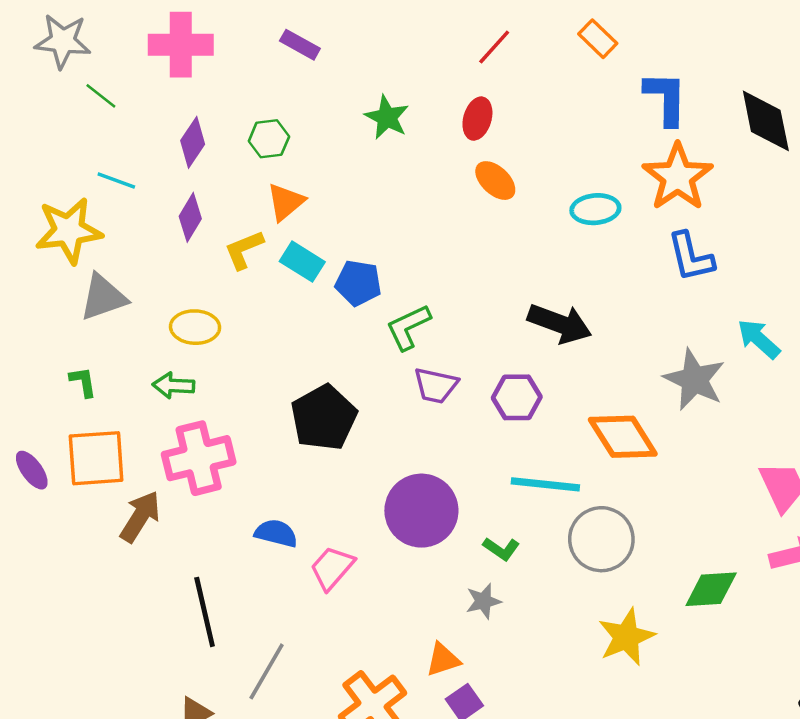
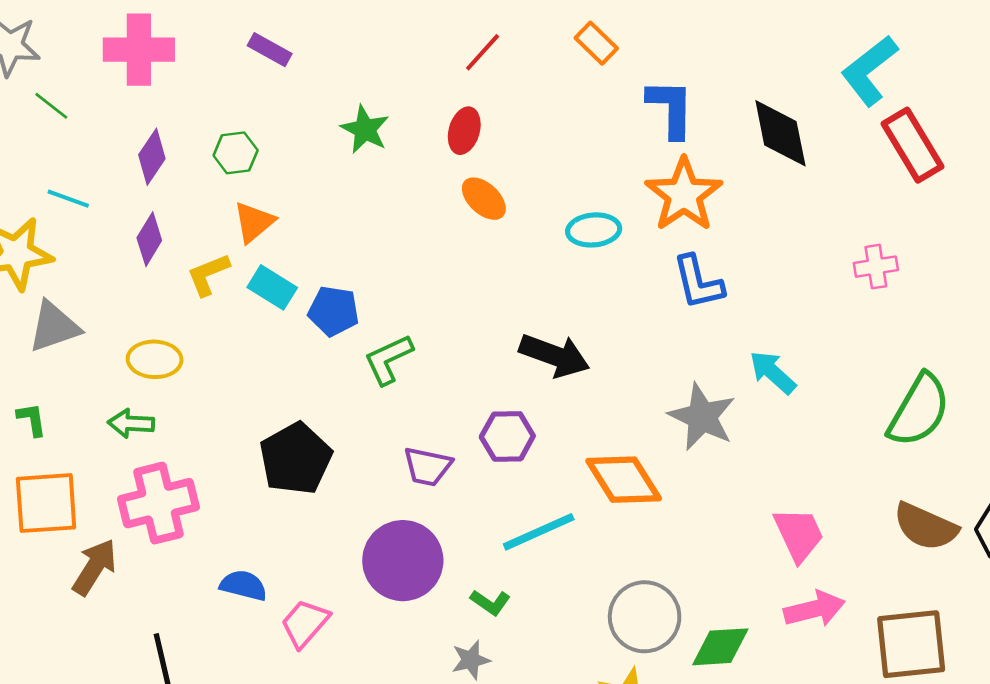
purple trapezoid: (436, 385) -> (428, 466), moved
cyan line: (545, 484) -> (539, 532), turned -30
gray circle: (601, 539) -> (645, 617), moved

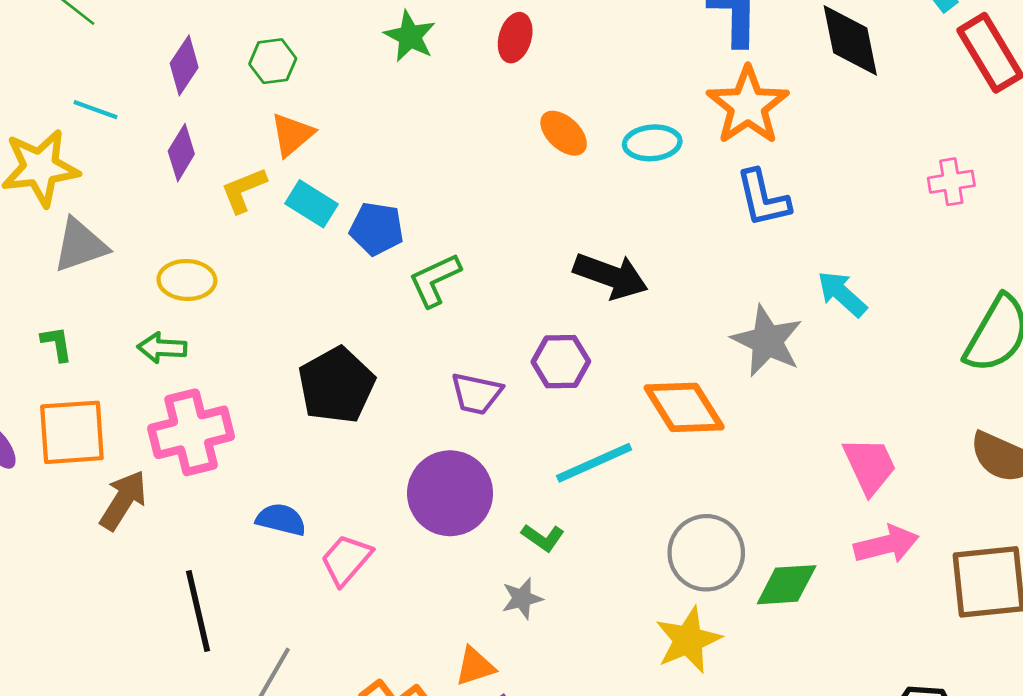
orange ellipse: (484, 199) -> (564, 133), moved

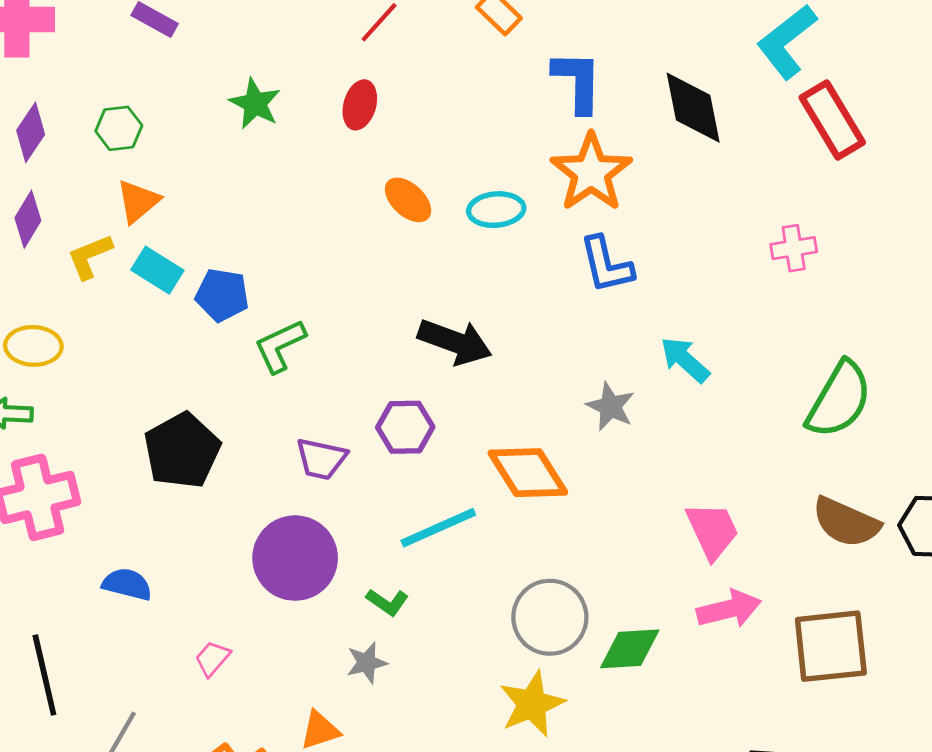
gray star: (767, 341) -> (610, 407), size x0.7
pink trapezoid: (346, 560) -> (212, 659), moved, size x0.7

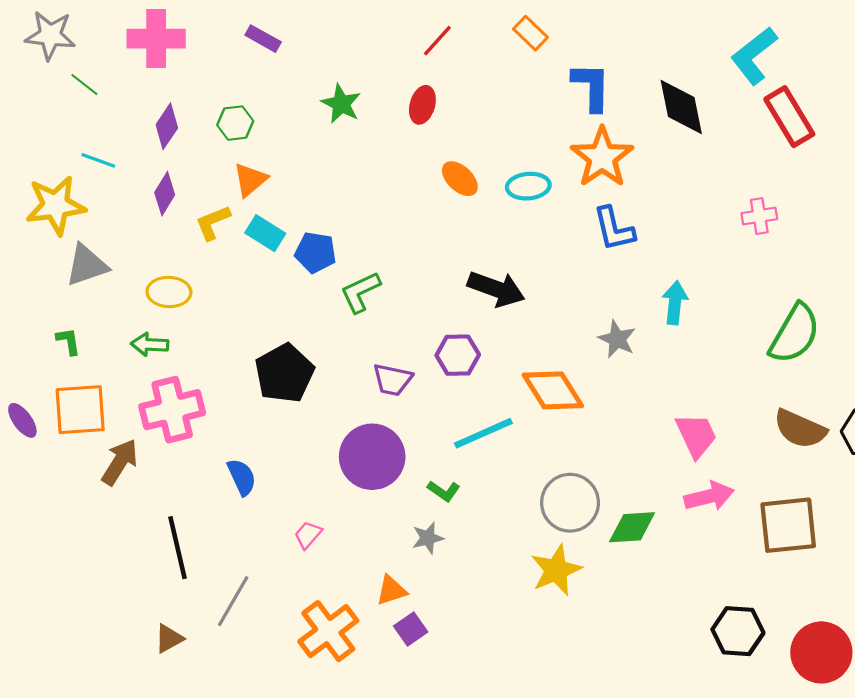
cyan arrow: (685, 360) -> (675, 303), turned 54
blue semicircle: (127, 584) -> (242, 477), turned 51

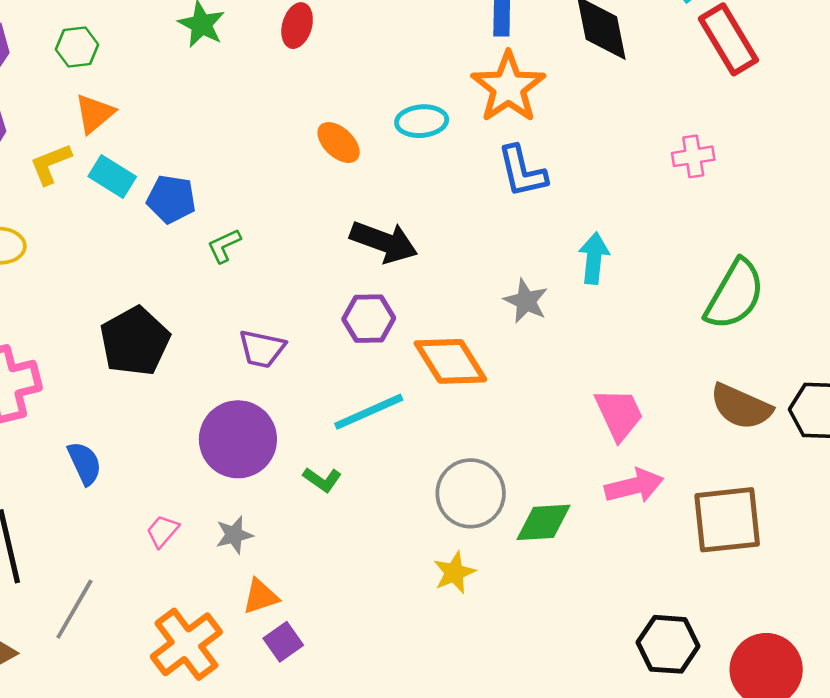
orange ellipse: (460, 179) -> (339, 143), moved
green L-shape: (360, 292) -> (224, 246), size x0.7
purple hexagon: (458, 355) -> (369, 319), moved
gray star: (428, 538) -> (234, 535), moved
yellow star: (556, 570) -> (454, 573), size x0.7

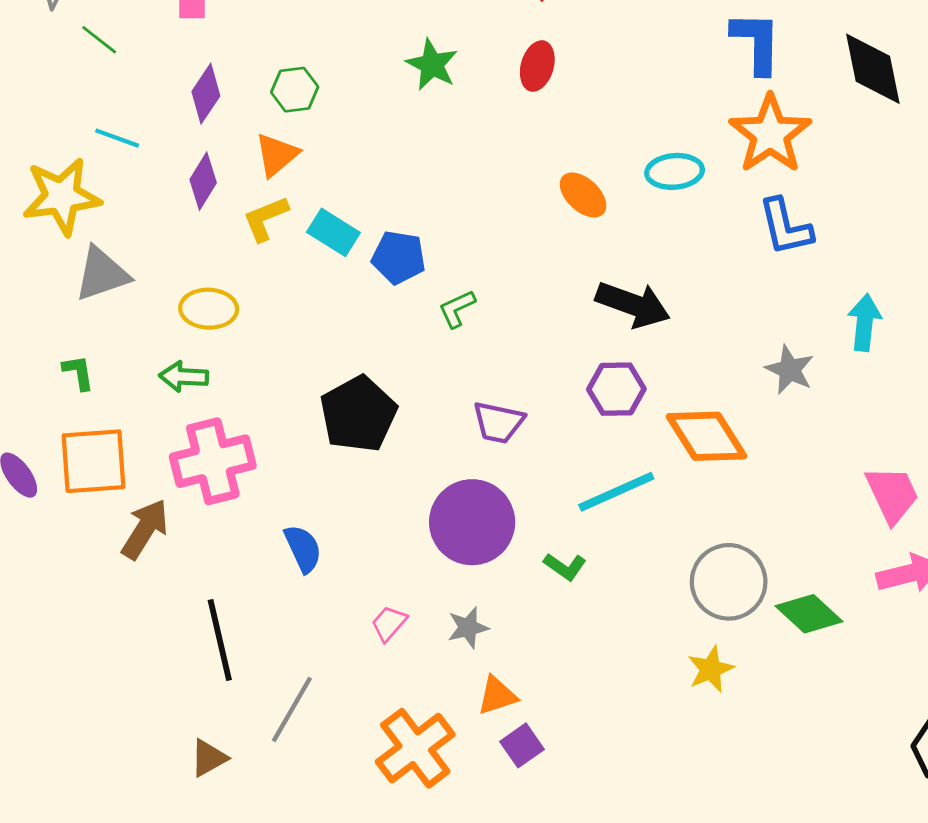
orange triangle: (95, 114) -> (277, 155), moved
green diamond: (544, 522) -> (809, 614), turned 46

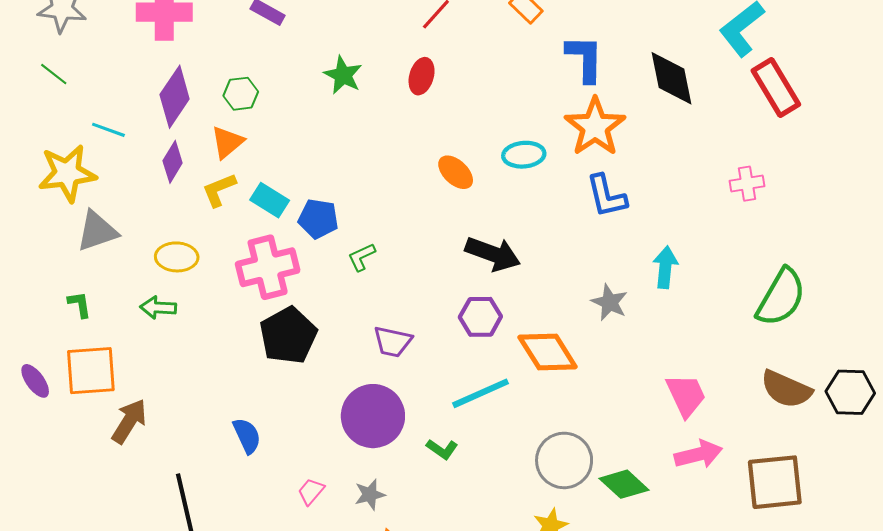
green line: (99, 40) -> (54, 74), moved
purple diamond: (206, 94) -> (175, 97), size x1.4
pink cross: (213, 461) -> (268, 267), moved

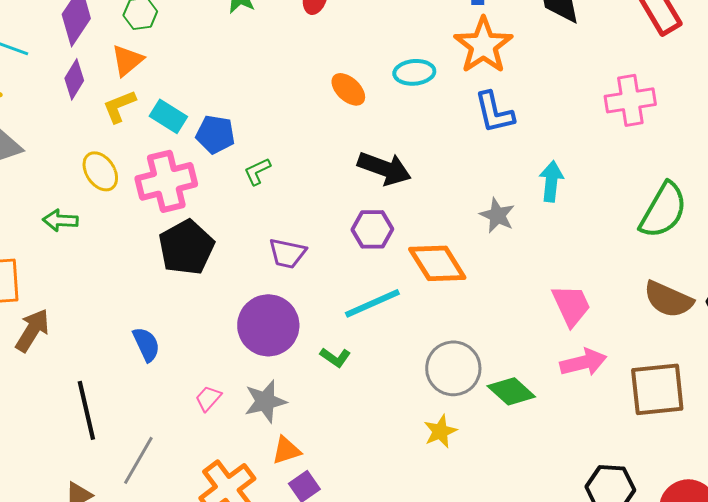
pink cross: (747, 184) -> (630, 100), size x1.5
yellow ellipse: (177, 257) -> (100, 171), moved, turned 54
gray star: (370, 495) -> (265, 401), size x1.4

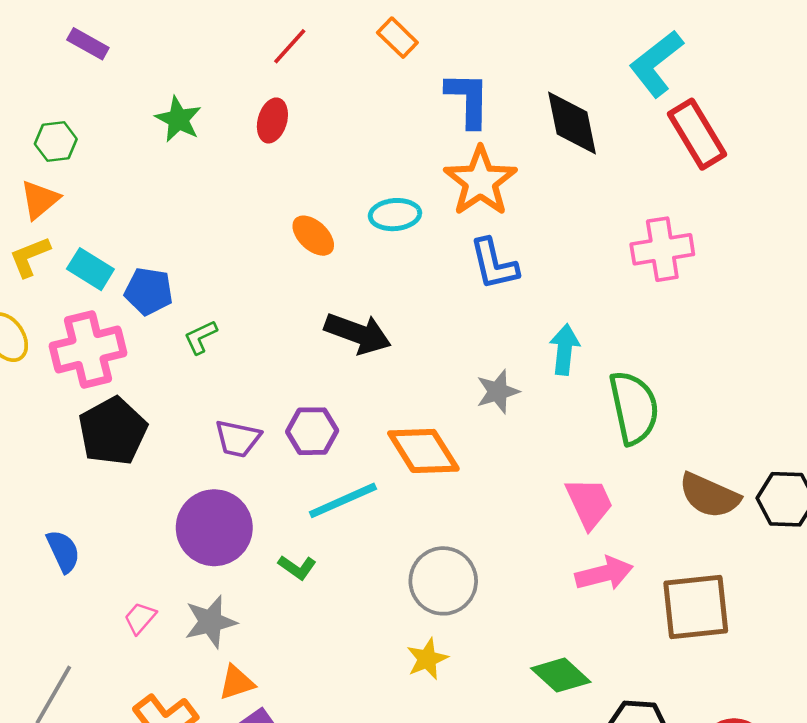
green semicircle: (663, 210) -> (634, 408), moved, turned -42
gray star: (497, 215) -> (498, 392), turned 30
purple hexagon: (372, 229) -> (312, 431), moved
green diamond: (511, 391) -> (561, 675), moved

